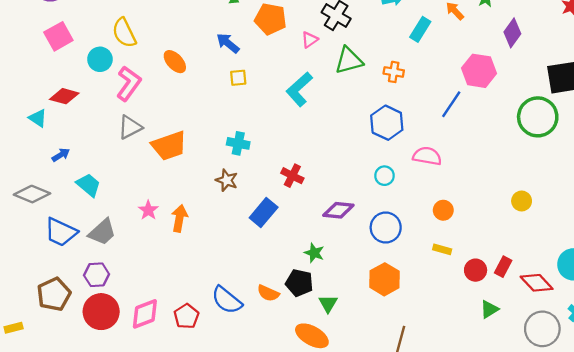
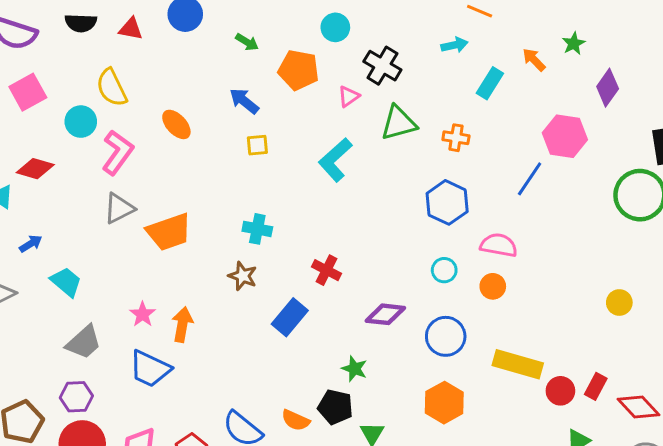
orange circle: (443, 210) -> (493, 286), moved
blue trapezoid: (61, 232) -> (150, 369), moved
yellow rectangle: (442, 249) -> (518, 364), size x2.0

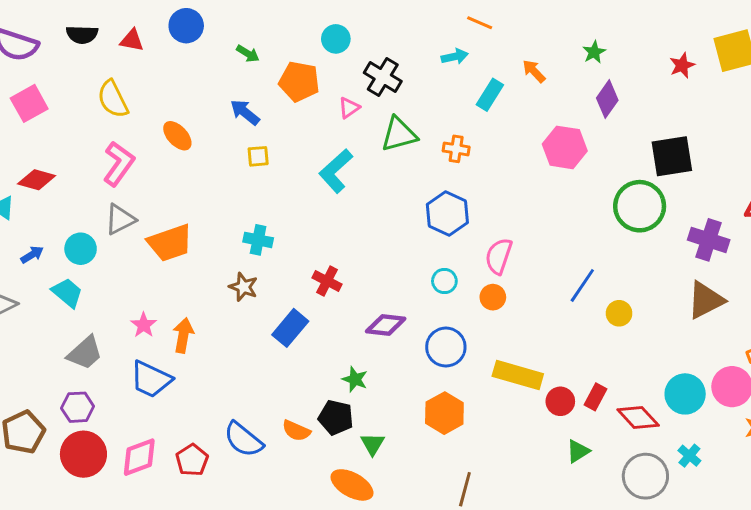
green star: (574, 44) -> (594, 52), moved
cyan circle: (81, 122) -> (81, 249), moved
blue line: (530, 179) -> (582, 285), moved
pink semicircle: (499, 245) -> (499, 256), turned -81

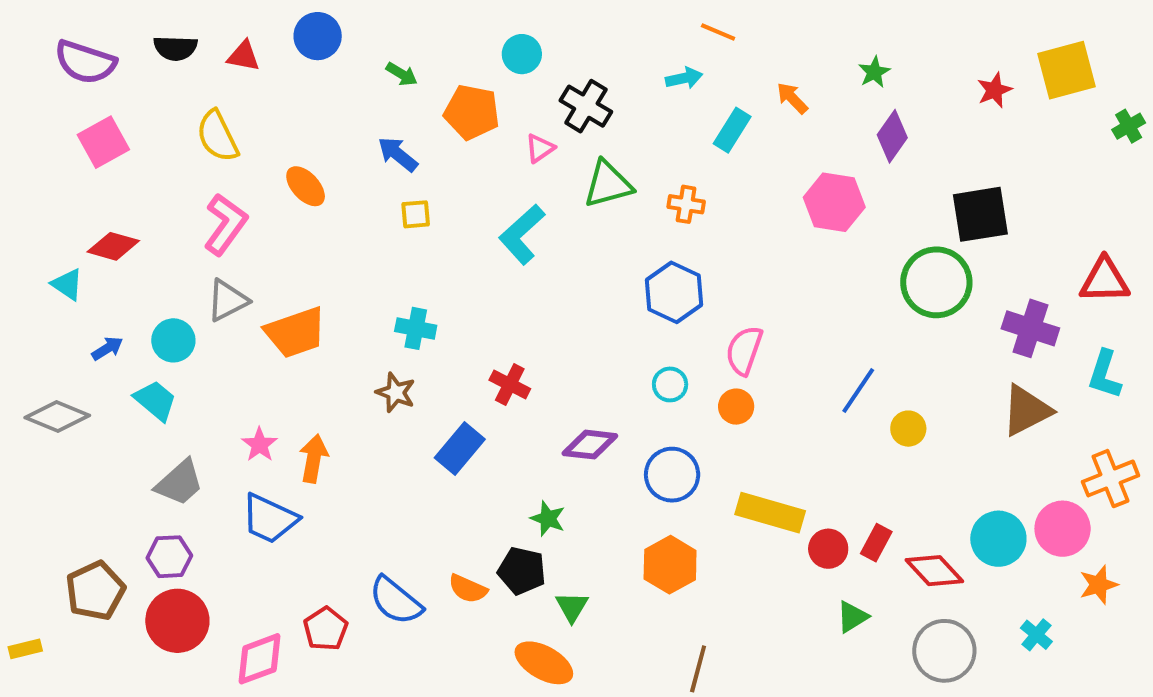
cyan cross: (689, 456) -> (1036, 635), moved
pink diamond: (139, 457) -> (260, 659), moved

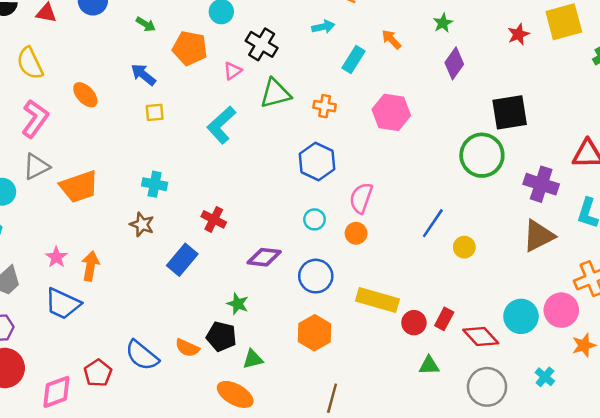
pink hexagon: (834, 202) -> (391, 112), moved
green triangle: (572, 607) -> (253, 359), turned 45
green triangle: (852, 617) -> (429, 365), turned 30

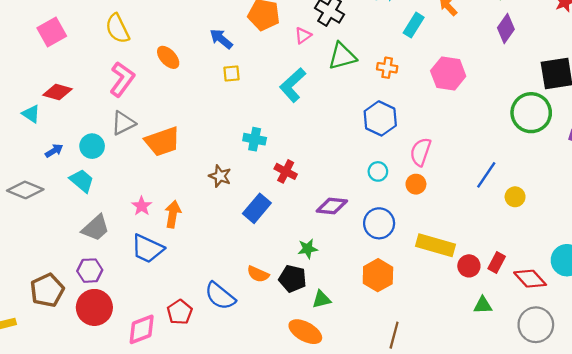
cyan cross: (155, 184) -> (255, 139), moved
green star: (238, 304) -> (308, 249), turned -30
orange semicircle: (187, 348) -> (258, 274), moved

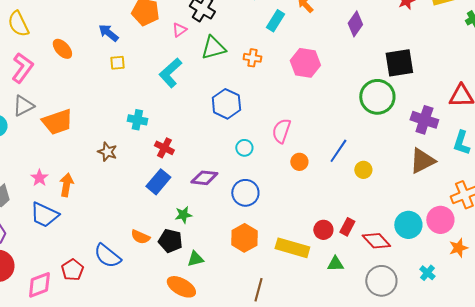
blue hexagon: (380, 118) -> (226, 104), moved
orange circle: (416, 184) -> (299, 162), moved
blue rectangle: (257, 208) -> (158, 182), moved
yellow rectangle: (436, 245) -> (292, 248), moved

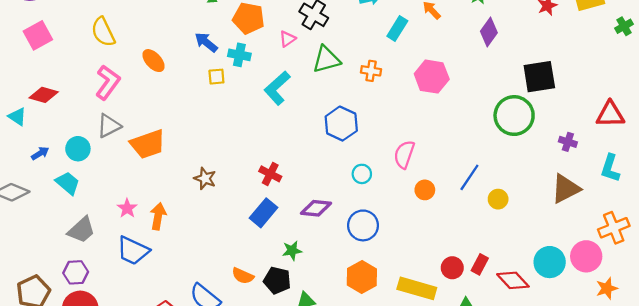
cyan cross: (137, 120) -> (239, 55), moved
purple cross: (424, 120) -> (568, 142), size x0.6

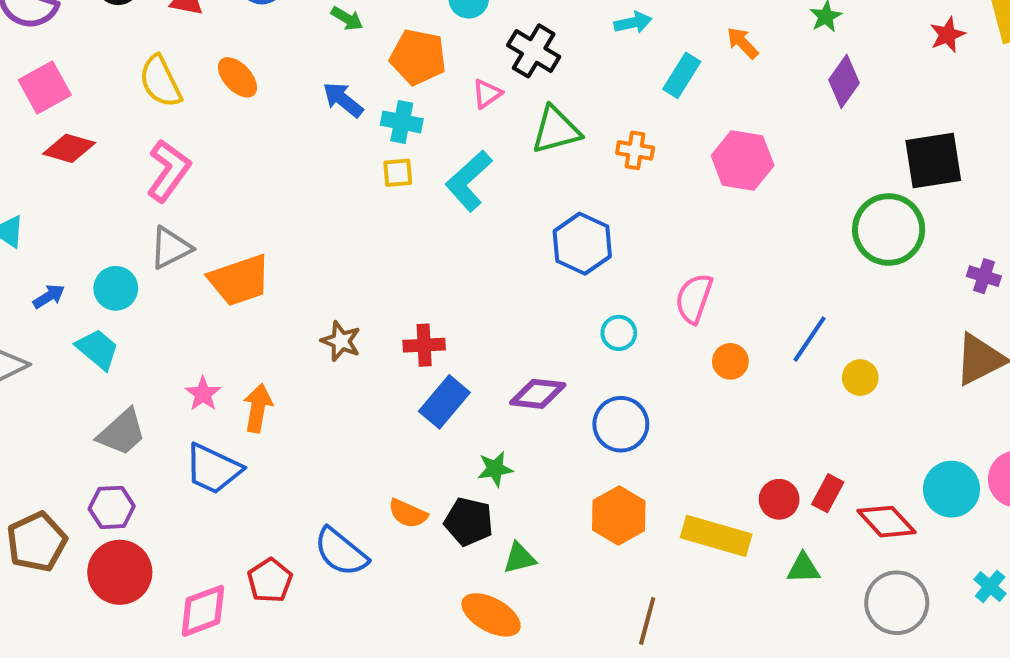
orange ellipse: (153, 61) -> (237, 77), moved
yellow square: (216, 77) -> (398, 173), moved
red diamond: (44, 95) -> (69, 148), moved
red cross: (270, 174) -> (424, 345), moved, turned -30

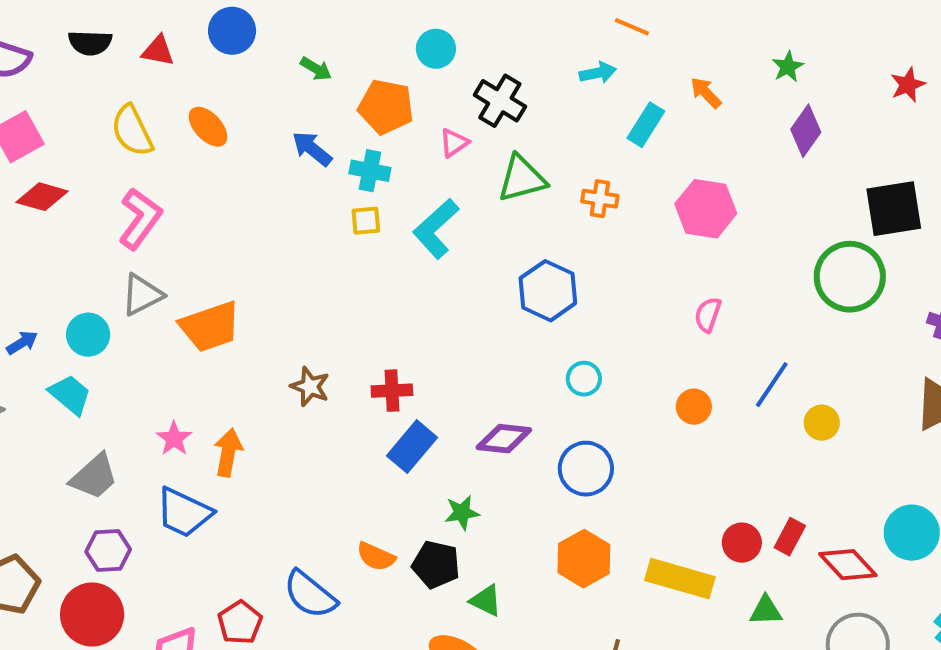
pink semicircle: (694, 298) -> (708, 315), moved, size x0.7
purple hexagon: (112, 507) -> (108, 551), moved
green triangle: (519, 558) -> (486, 601), turned 40

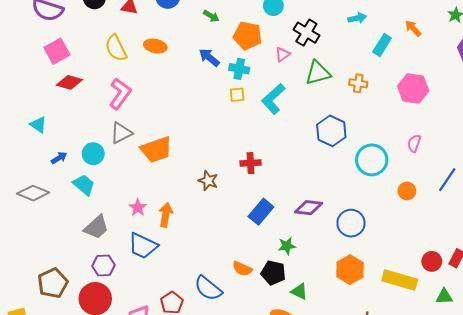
orange ellipse: (208, 127) -> (155, 46), turned -35
cyan circle: (584, 379) -> (372, 160), moved, size x1.8
red cross: (392, 391) -> (251, 163), moved

